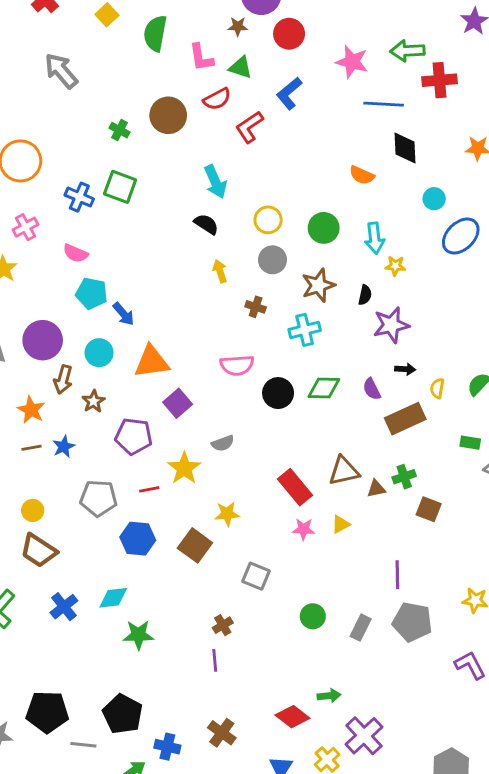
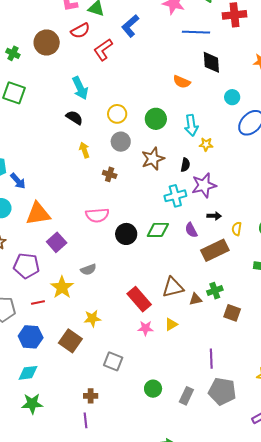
cyan cross: (305, 330) -> (175, 196), moved
cyan diamond: (113, 598) -> (28, 373), moved
brown cross: (223, 625) -> (91, 396), turned 32

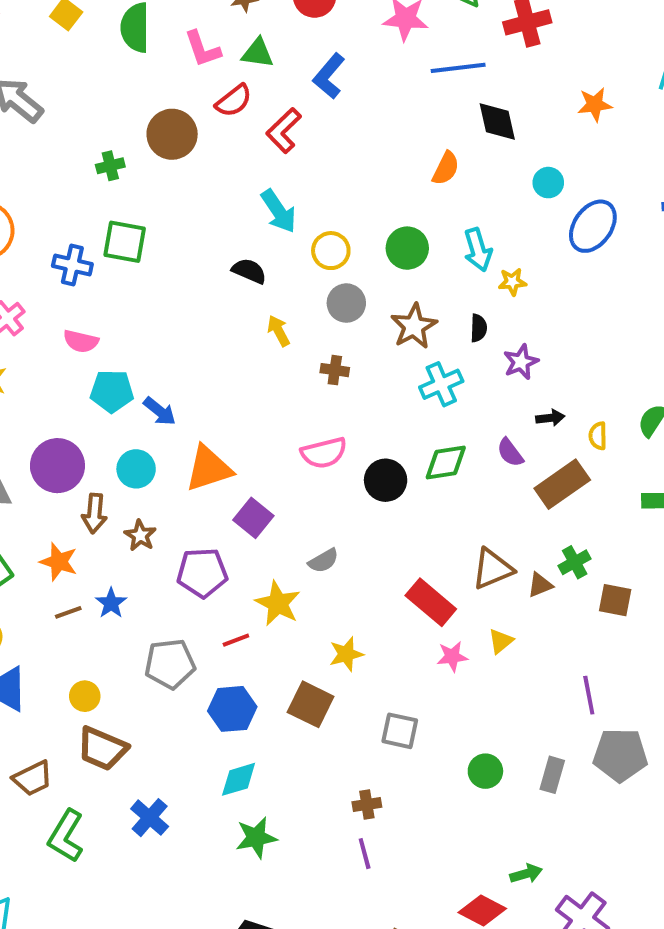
green cross: (13, 53) -> (110, 166), turned -32
orange semicircle: (182, 82) -> (446, 168), turned -78
cyan arrow: (80, 88) -> (279, 211), moved
purple star: (204, 185) -> (521, 362), size x0.7
cyan cross: (175, 196) -> (441, 384), moved

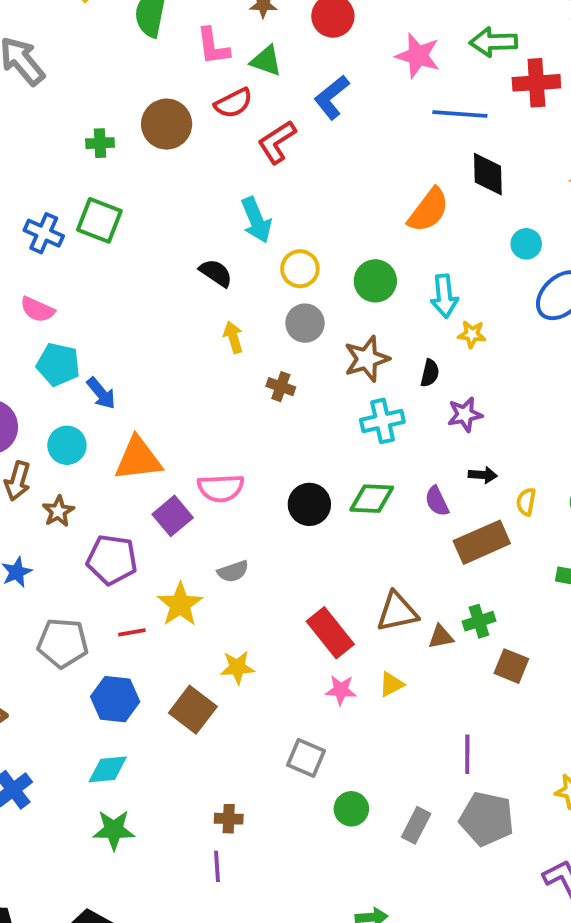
orange semicircle: (446, 168) -> (428, 210), size x1.4
pink semicircle: (324, 453) -> (221, 488), moved
gray square: (400, 731) -> (306, 758), moved

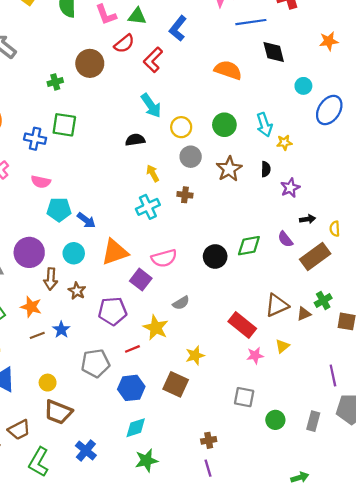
orange semicircle: (428, 210) -> (228, 70), moved, turned -96
black semicircle: (216, 273) -> (135, 140), turned -30
cyan cross: (382, 421) -> (148, 207), moved

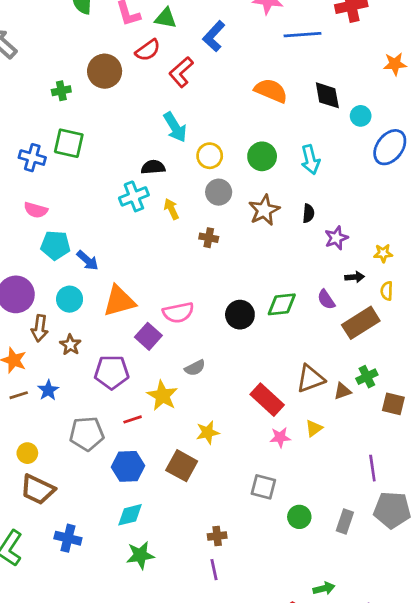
black diamond: (274, 52) -> (327, 95), moved
yellow star: (284, 143) -> (383, 253), moved
cyan cross: (148, 207) -> (134, 196), moved
blue cross: (86, 450) -> (68, 538), turned -30

